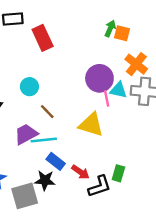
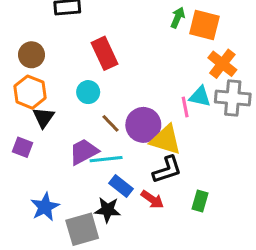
green arrow: (110, 28) -> (178, 18), moved
orange square: (122, 33) -> (204, 25), size x1.5
red rectangle: (43, 38) -> (105, 53), moved
purple circle: (99, 78) -> (143, 125), moved
black L-shape: (99, 186) -> (167, 170), moved

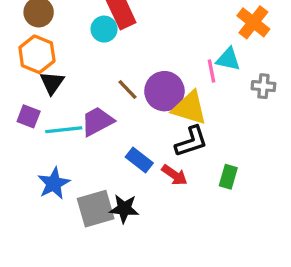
cyan circle: (88, 92) -> (104, 29), moved
gray cross: (233, 98) -> (263, 86), moved, size x0.6
cyan line: (106, 159) -> (64, 130), moved
black star: (108, 210) -> (124, 209), moved

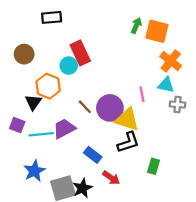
orange hexagon: (37, 54) -> (48, 86), moved
cyan triangle: (228, 59) -> (166, 85), moved
red arrow: (175, 175) -> (111, 178), moved
black star: (124, 209) -> (82, 188), turned -30

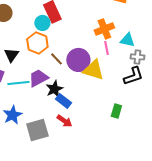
orange cross: (171, 61) -> (104, 29), moved, turned 30
orange hexagon: (48, 86) -> (37, 43), moved
black L-shape: (128, 142) -> (133, 76), moved
red arrow: (111, 178) -> (64, 121), moved
black star: (82, 188) -> (54, 89), moved

